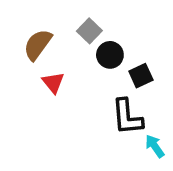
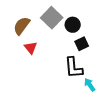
gray square: (89, 31) -> (52, 18), size x1.5
black circle: (110, 55) -> (73, 25), moved

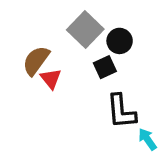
brown semicircle: (22, 26) -> (36, 61), moved
black square: (82, 44) -> (105, 67), moved

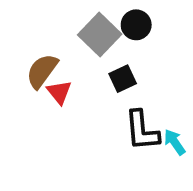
black circle: (120, 41) -> (136, 25), moved
cyan arrow: (147, 139) -> (175, 142), moved

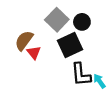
black circle: (136, 25) -> (82, 22), moved
black square: (123, 79) -> (70, 45), size x1.6

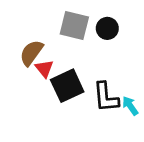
gray square: (57, 20) -> (74, 26), turned -30
black square: (70, 45) -> (67, 86), moved

